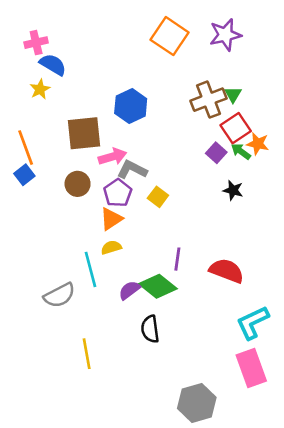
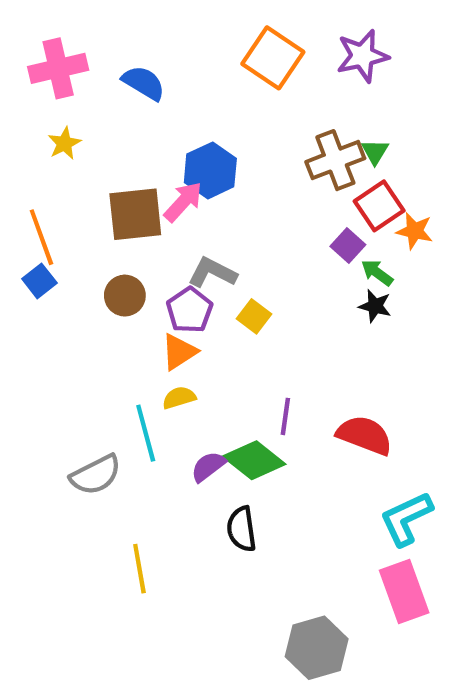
pink cross: (36, 43) -> (58, 68), size x1.5
blue semicircle: (53, 65) -> (144, 83), moved
green arrow: (241, 151) -> (377, 273), moved
pink arrow: (113, 157) -> (183, 202), moved, turned -32

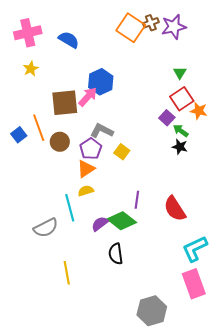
brown cross: (335, 160) -> (151, 23), moved, size x0.6
orange line: (41, 237) -> (39, 128), moved
red semicircle: (365, 435) -> (175, 209), turned -144

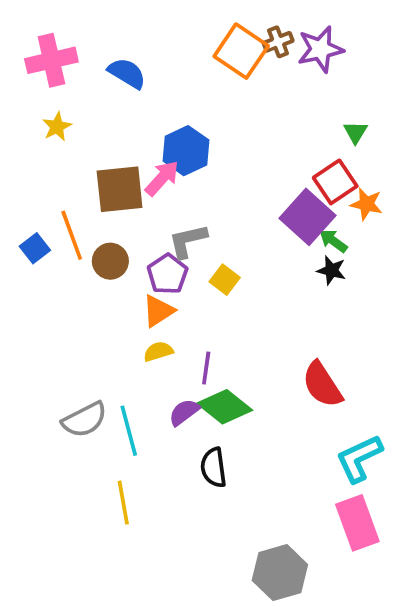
green triangle: (180, 73) -> (355, 132), moved
purple square: (167, 118) -> (308, 217), size x1.8
gray L-shape: (102, 131) -> (188, 241), turned -40
purple line: (137, 200) -> (206, 368), moved
cyan line: (70, 208) -> (129, 431), moved

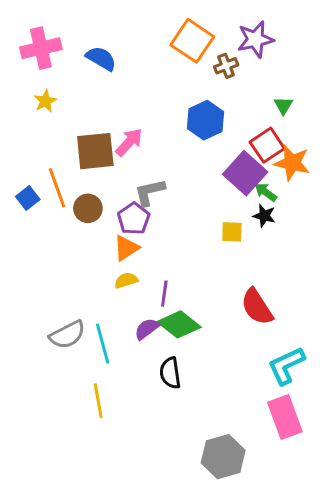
brown cross: (278, 42) -> (226, 66), moved
blue hexagon: (186, 151) -> (205, 120), moved
orange star: (366, 204) -> (292, 163), size x1.4
yellow square: (225, 280) -> (232, 232), moved, turned -35

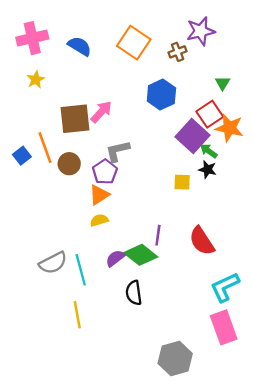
orange square: (192, 41) -> (134, 43), moved
purple line: (164, 294) -> (158, 235), moved

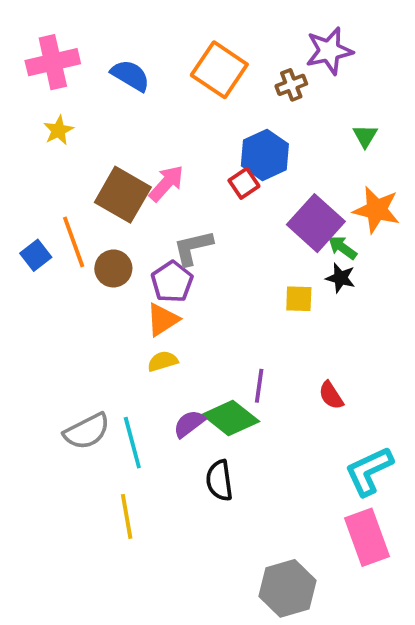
red square: (210, 114) -> (244, 183), moved, size x0.7
brown square: (75, 119) -> (123, 195), turned 36
red semicircle: (202, 241) -> (331, 395), size x0.6

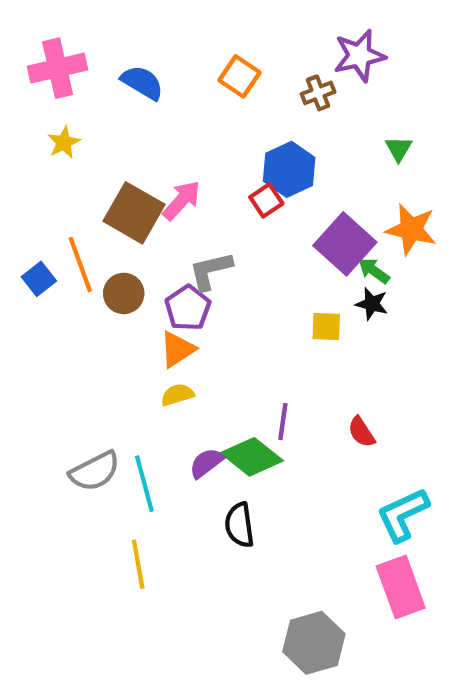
orange square: (219, 70) -> (239, 76), size x0.7

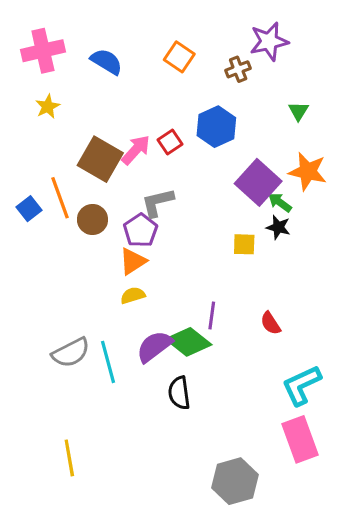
red square: (266, 200) -> (170, 142), moved
purple semicircle: (206, 463) -> (154, 346), size x1.4
yellow line: (138, 564) -> (69, 458), moved

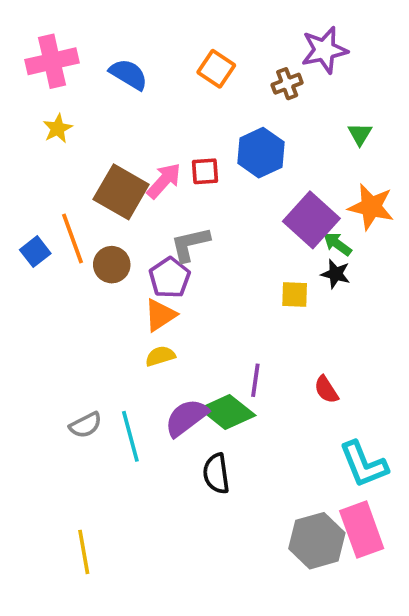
red square: (170, 142) -> (205, 171), turned 30
gray semicircle: (71, 353) -> (86, 425), size x0.7
cyan L-shape: (302, 385) -> (364, 464), turned -87
gray hexagon: (235, 481) -> (317, 541), moved

